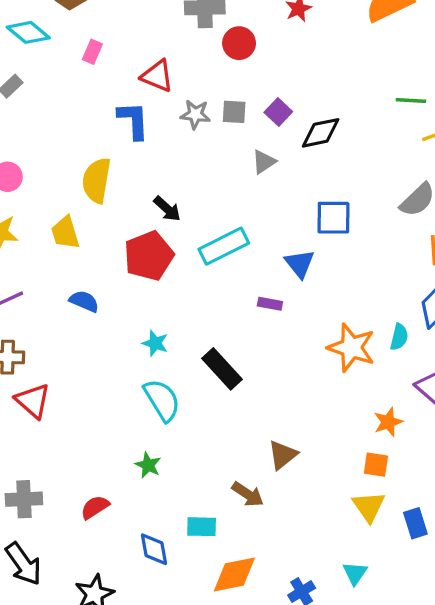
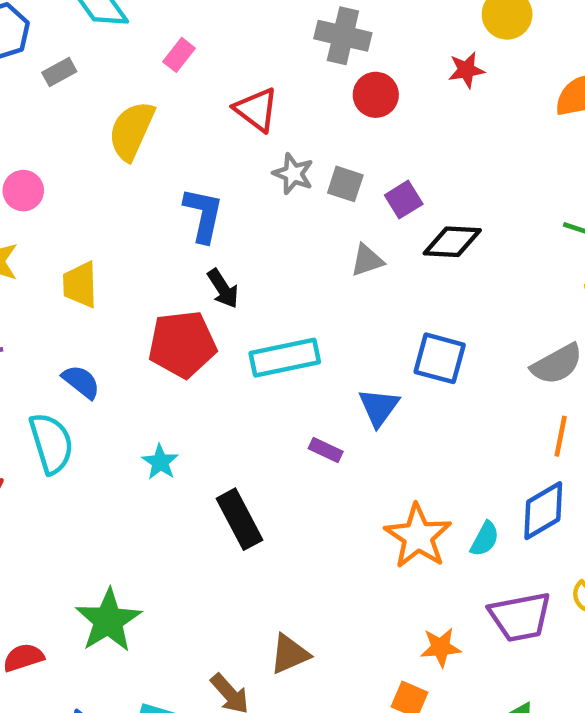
blue L-shape: (133, 120) -> (203, 215), moved
yellow semicircle: (97, 180) -> (131, 131), moved
cyan semicircle: (162, 400) -> (51, 443), moved
green star: (148, 465) -> (108, 621), size x1.8

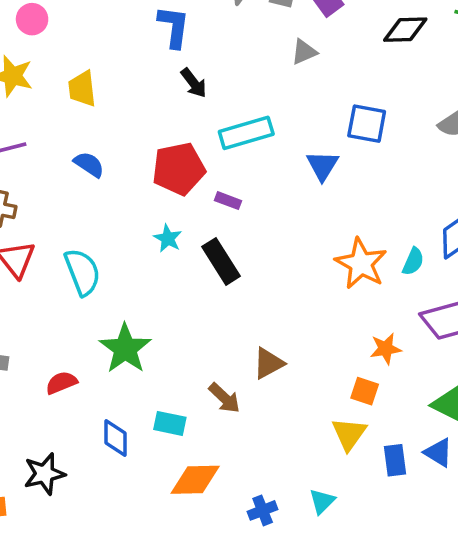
black diamond: (452, 242) -> (405, 30), moved
red pentagon: (182, 344) -> (179, 169), moved
cyan semicircle: (51, 443) -> (82, 272), moved
purple rectangle: (326, 450) -> (228, 201), moved
cyan star: (160, 462) -> (168, 238), moved

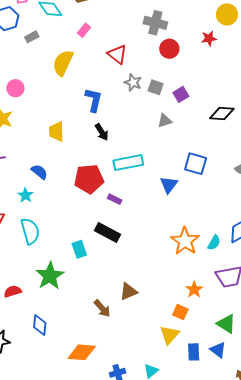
yellow trapezoid: (82, 89) -> (56, 132), moved
cyan star: (168, 238) -> (25, 195), moved
black rectangle: (221, 261) -> (108, 233), turned -35
orange star: (386, 349) -> (194, 290), turned -30
cyan rectangle: (170, 423) -> (79, 249), moved, turned 54

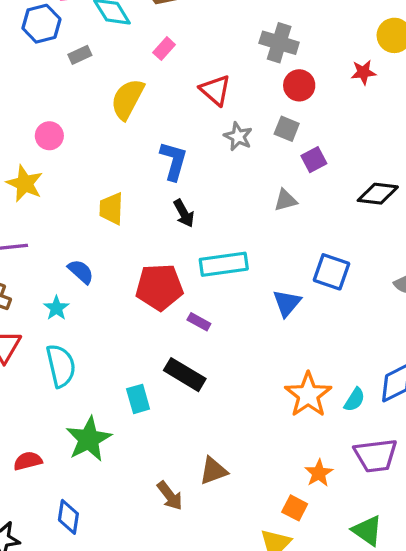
gray square: (156, 87) -> (287, 129), moved

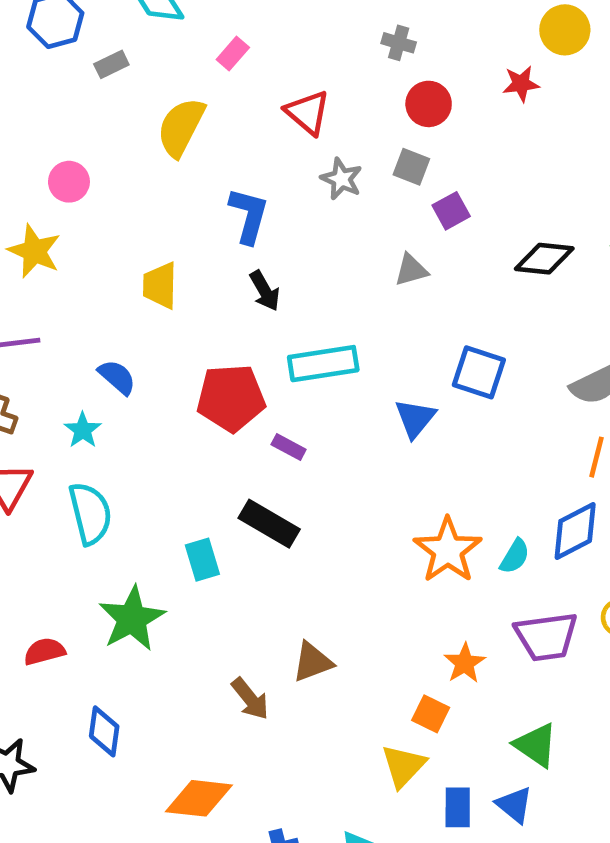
gray cross: (279, 43) -> (399, 43), size x0.6

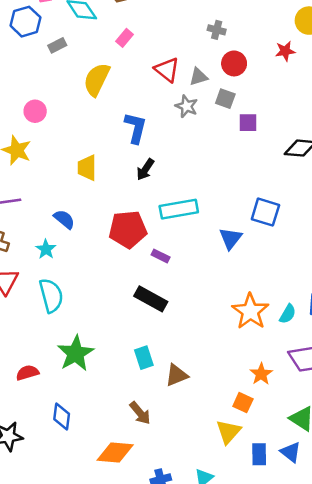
purple square: (451, 211) -> (248, 123), turned 30
gray triangle: (411, 270) -> (198, 77), moved
black arrow: (265, 291) -> (145, 169), turned 65
cyan rectangle: (202, 560) -> (144, 358), moved
brown arrow: (250, 699) -> (140, 413), moved

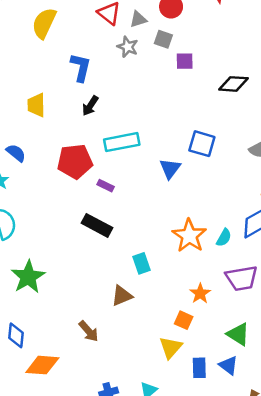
cyan rectangle: (144, 358) -> (141, 263), moved
orange diamond: (115, 452) -> (42, 365), moved

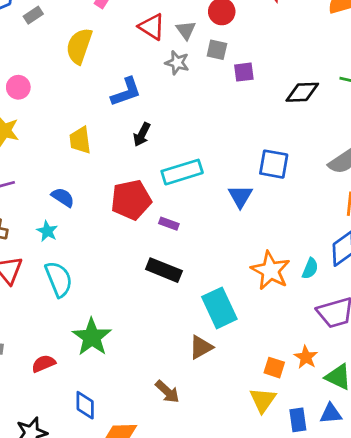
gray triangle: (138, 19) -> (186, 30), turned -42
blue L-shape: (81, 67) -> (126, 92), turned 64
cyan rectangle: (141, 263) -> (219, 308), size x1.6
orange star: (200, 293) -> (306, 357), moved
blue triangle: (228, 365) -> (331, 414), turned -36

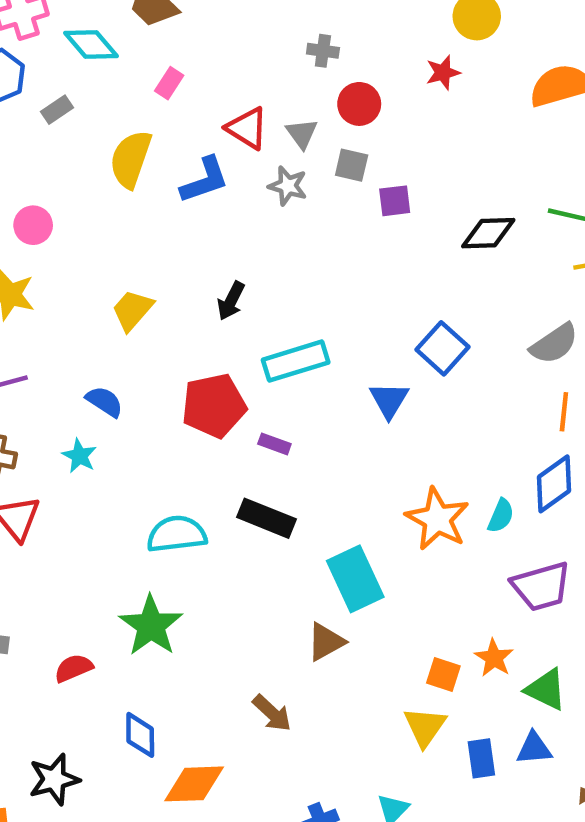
blue L-shape: (126, 92) -> (205, 180), moved
yellow trapezoid: (80, 140) -> (132, 310), turned 48
blue square: (274, 164) -> (442, 348), turned 32
cyan semicircle: (59, 279) -> (177, 534), moved, turned -75

